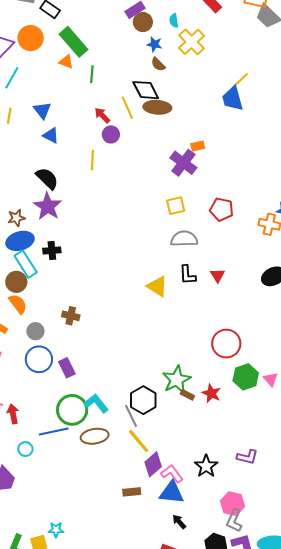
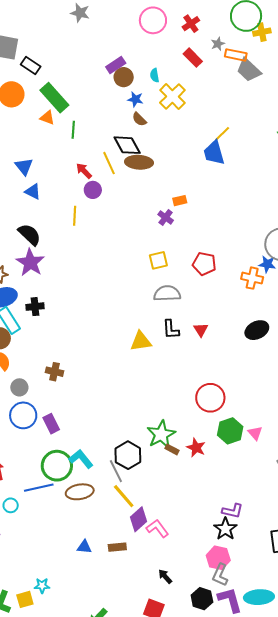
purple cross: (183, 163) -> (166, 217), size x0.6
yellow triangle: (157, 286) -> (141, 341), turned -40
black star: (206, 466) -> (225, 529), moved
blue triangle: (172, 493) -> (84, 547), moved, size x0.6

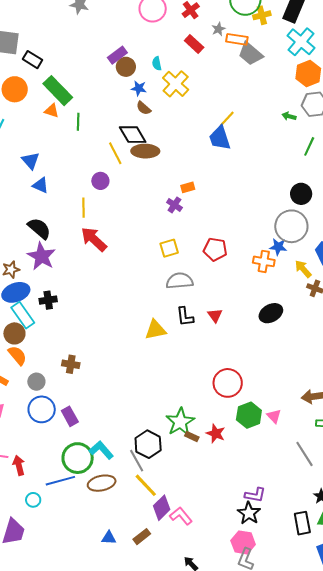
red arrow: (84, 171) -> (94, 239), moved, size x1.6
brown rectangle: (117, 547) -> (142, 537), turned -30

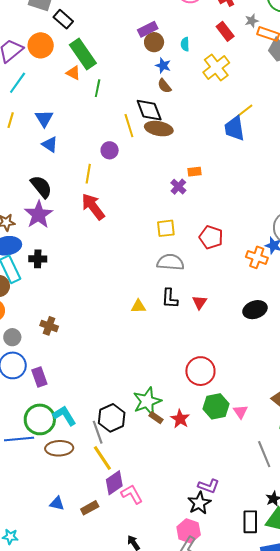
yellow cross: (176, 84) -> (216, 68), moved
yellow triangle: (155, 330) -> (138, 306), size x0.7

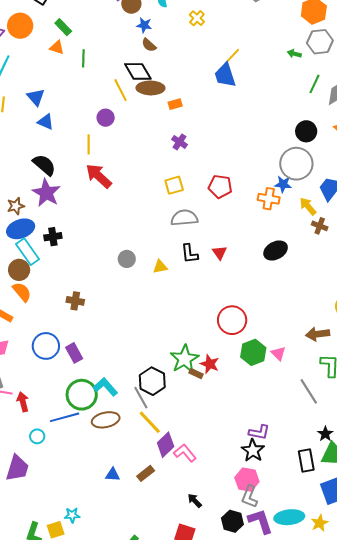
green rectangle: (83, 54) -> (63, 27), size x0.6
yellow cross: (216, 68) -> (197, 18), size x0.6
orange rectangle: (194, 172) -> (175, 104), moved
gray circle: (12, 337) -> (127, 259), moved
red star: (180, 419) -> (210, 364), moved

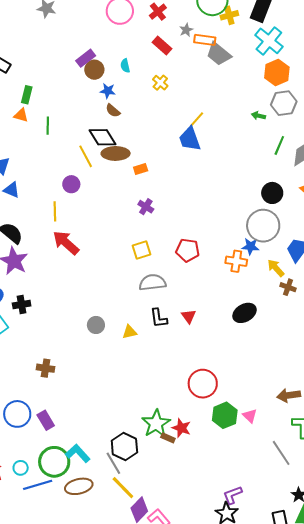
green rectangle: (63, 27) -> (27, 95), turned 60
purple L-shape: (259, 432) -> (233, 495), turned 150
cyan circle: (37, 436) -> (21, 468), moved

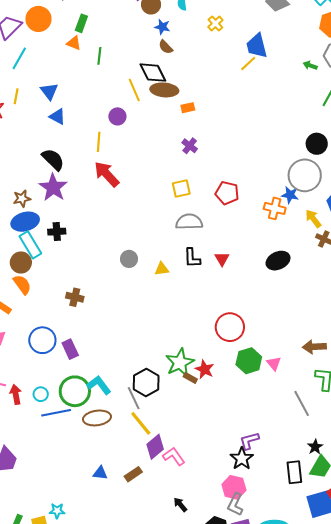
blue trapezoid: (190, 139) -> (257, 46), moved

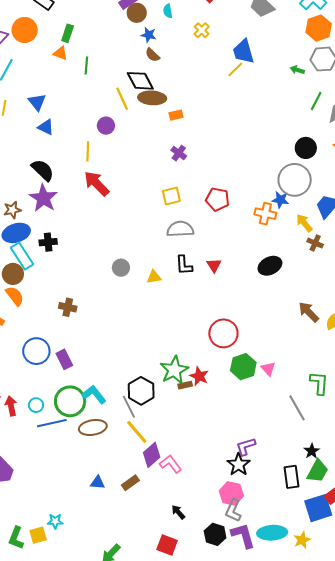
brown arrow: (314, 347) -> (309, 312), moved, turned 50
brown rectangle: (190, 378) -> (185, 385), turned -40

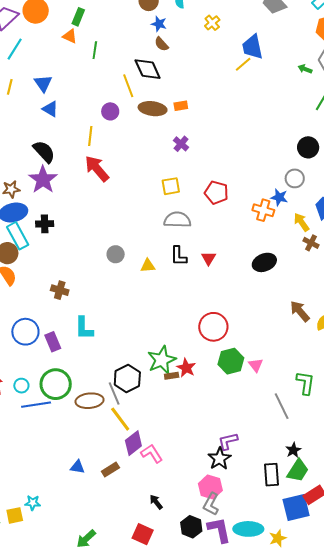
brown ellipse: (152, 98) -> (153, 109), moved
gray circle: (295, 180) -> (295, 178), size x0.6
cyan L-shape: (94, 394) -> (84, 328), moved, turned -145
brown ellipse: (93, 427) -> (89, 401), moved

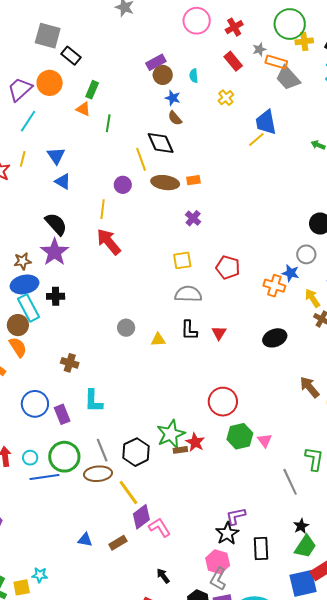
gray line: (114, 394) -> (102, 450), moved
black rectangle: (271, 475) -> (261, 549), moved

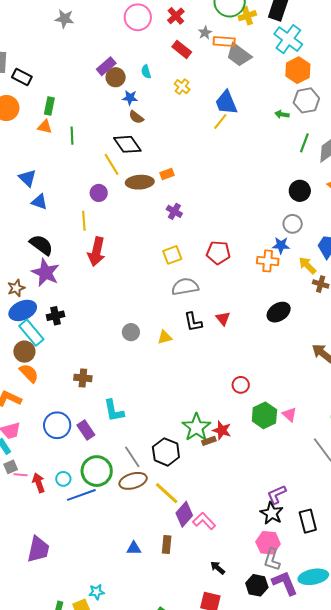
red arrow: (109, 242) -> (96, 252), turned -116
red circle: (223, 402) -> (241, 385), size x0.6
brown rectangle: (118, 543) -> (167, 544), turned -42

